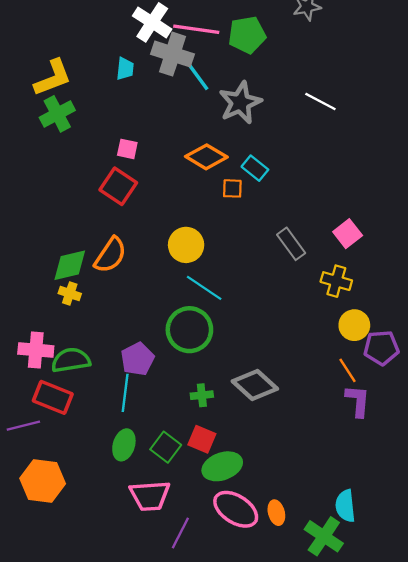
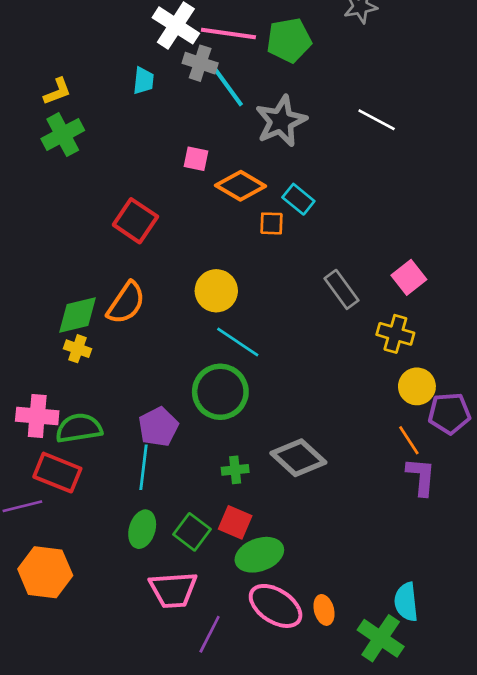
gray cross: (172, 54) -> (200, 63), size x0.7
yellow L-shape: (53, 78) -> (57, 91), size x0.6
pink square: (127, 149) -> (196, 159), moved

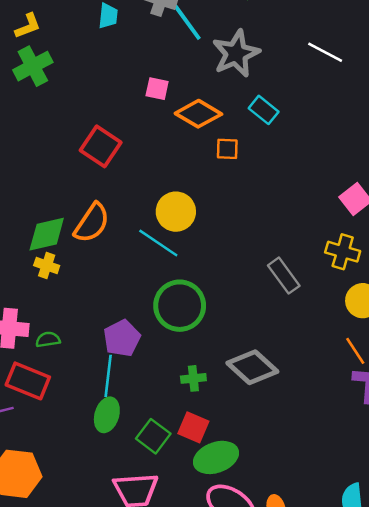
cyan rectangle: (298, 199) -> (264, 110), moved
gray rectangle: (342, 289) -> (284, 276), moved
cyan line: (238, 342) -> (158, 243), moved
green semicircle: (79, 428) -> (48, 340), size x0.6
green ellipse: (142, 529) -> (107, 415), moved

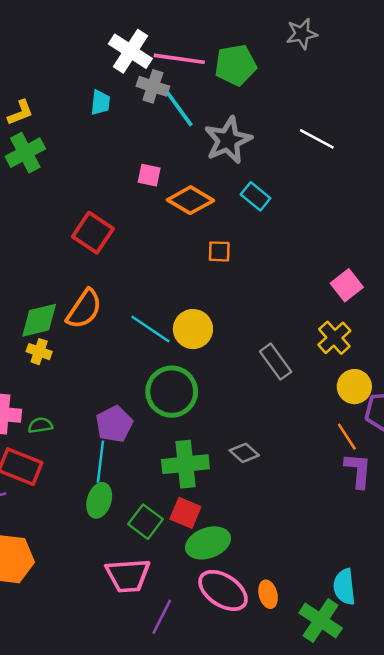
orange square: (227, 149) -> (219, 251), moved
yellow circle: (176, 212) -> (193, 329), moved
yellow cross: (343, 252) -> (334, 338), turned 32
gray diamond: (252, 367) -> (244, 453), size x0.6
green cross: (193, 378) -> (185, 464), size x1.8

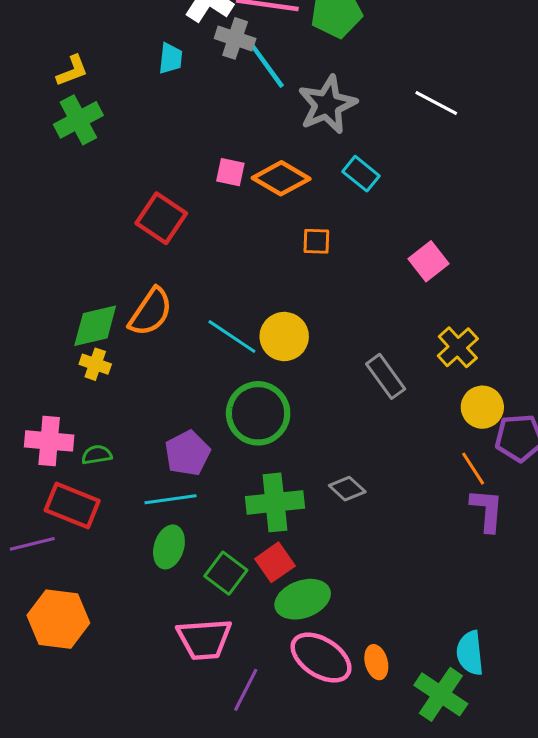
pink square: (149, 175) -> (230, 172), moved
pink square: (347, 285) -> (429, 261), moved
cyan line: (100, 462) -> (171, 499), turned 75
red square: (185, 513) -> (275, 562), turned 32

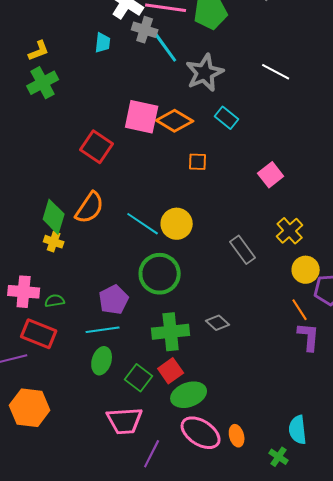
pink square: (230, 172) -> (142, 117), size x1.8
green diamond: (95, 326) -> (54, 217), turned -60
green cross: (441, 694) -> (279, 457), size x0.6

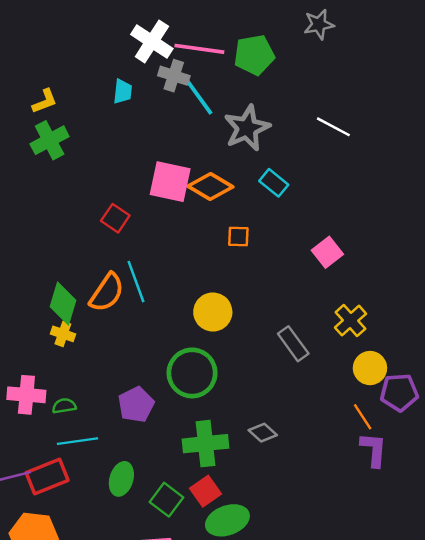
red square: (97, 147) -> (115, 218), size x0.7
cyan line: (143, 224) -> (136, 282), moved, turned 36
cyan line: (103, 330) -> (78, 441), moved
red rectangle: (39, 334) -> (47, 476), moved, turned -44

